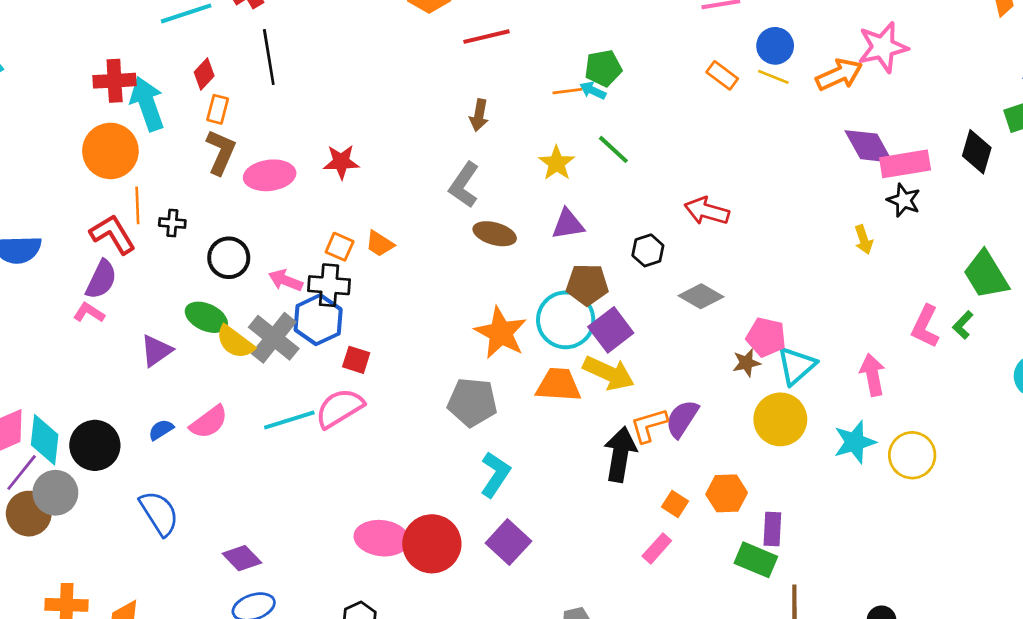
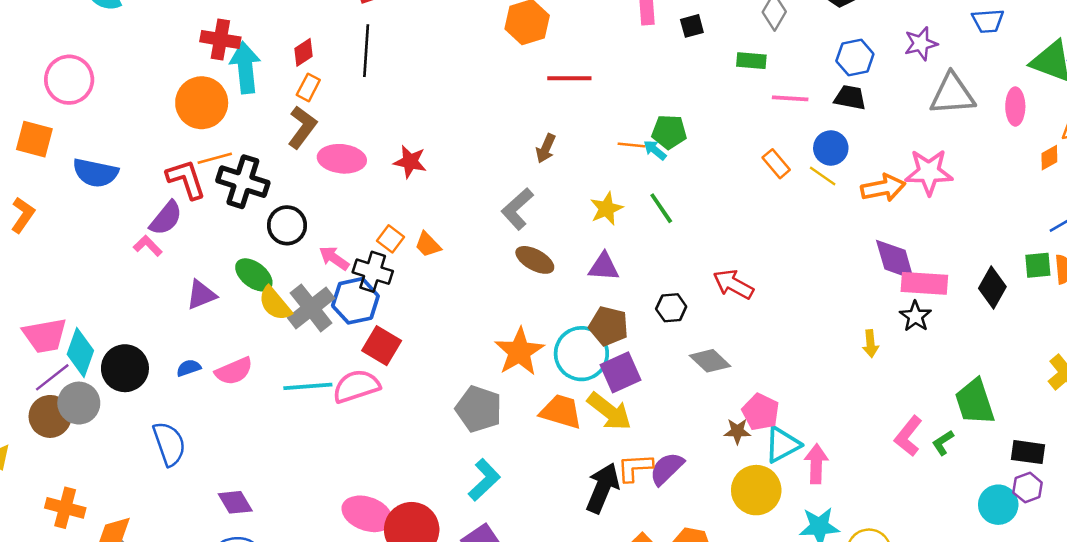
orange line: (137, 205) -> (215, 158), turned 64
black cross: (172, 223) -> (243, 182), size x2.0
red square: (356, 360) -> (382, 346), size x1.4
pink arrow: (872, 375) -> (816, 464), moved

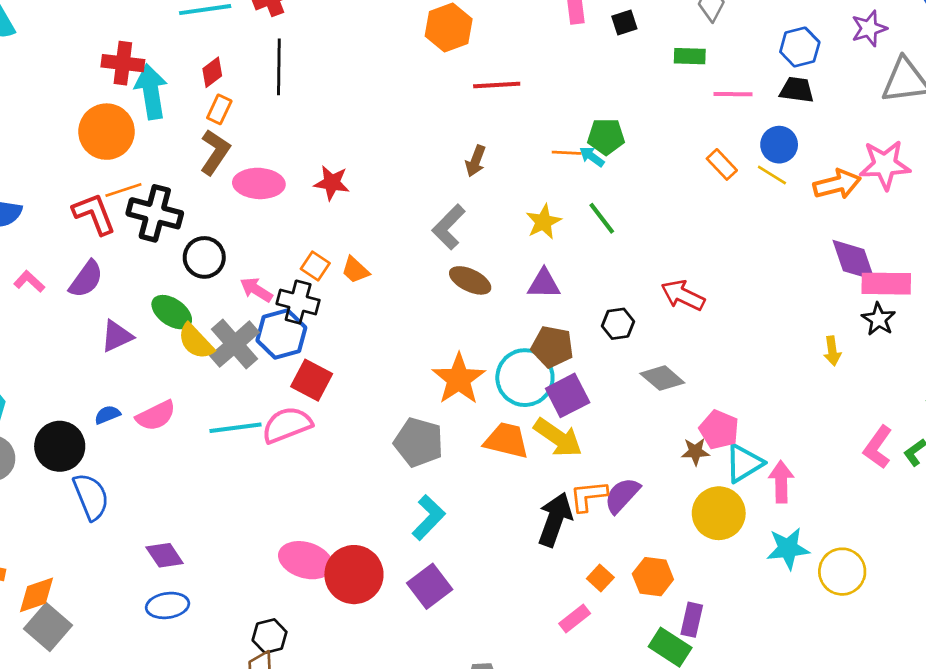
purple semicircle: (166, 218) -> (86, 279), moved
pink L-shape: (148, 246) -> (29, 281), moved
black circle: (125, 368) -> (60, 446), moved

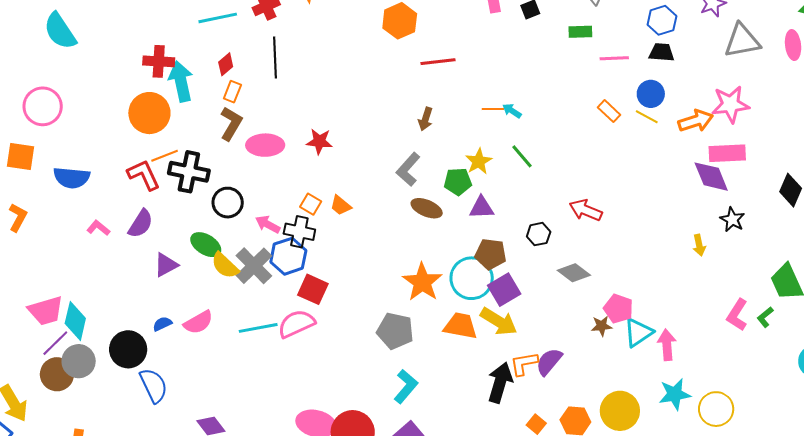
green pentagon: (606, 137) -> (458, 182), moved
pink rectangle: (886, 284) -> (727, 153), moved
yellow circle: (719, 513) -> (620, 411), moved

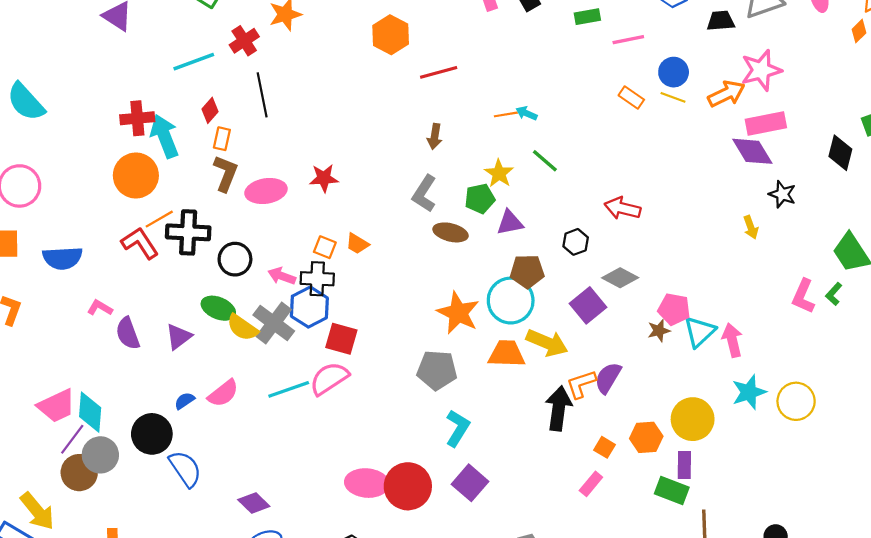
black trapezoid: (662, 52) -> (721, 21), moved
purple semicircle: (141, 224) -> (128, 333), moved, turned 136
purple square: (504, 290) -> (588, 305), moved

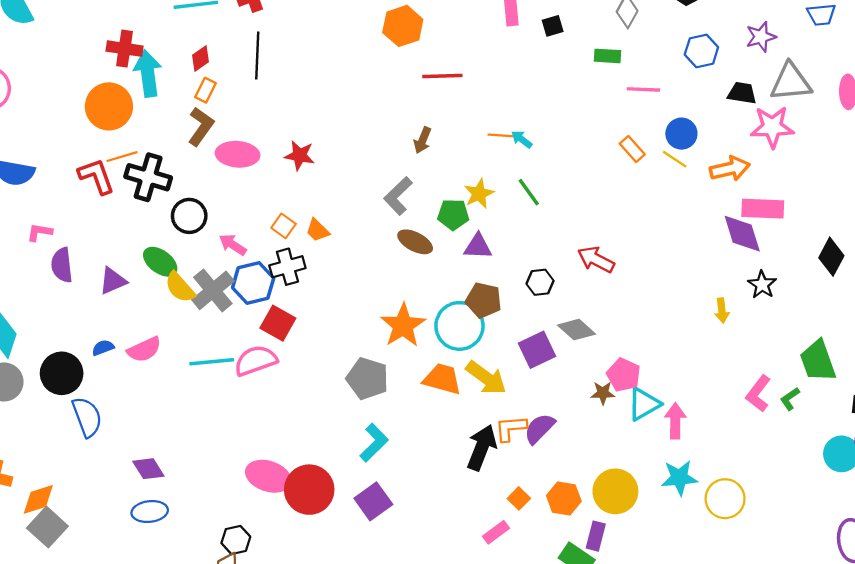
pink star: (761, 70) -> (772, 127), moved
black cross: (317, 279) -> (287, 267), moved, turned -32
pink L-shape: (100, 308) -> (40, 232), turned -35

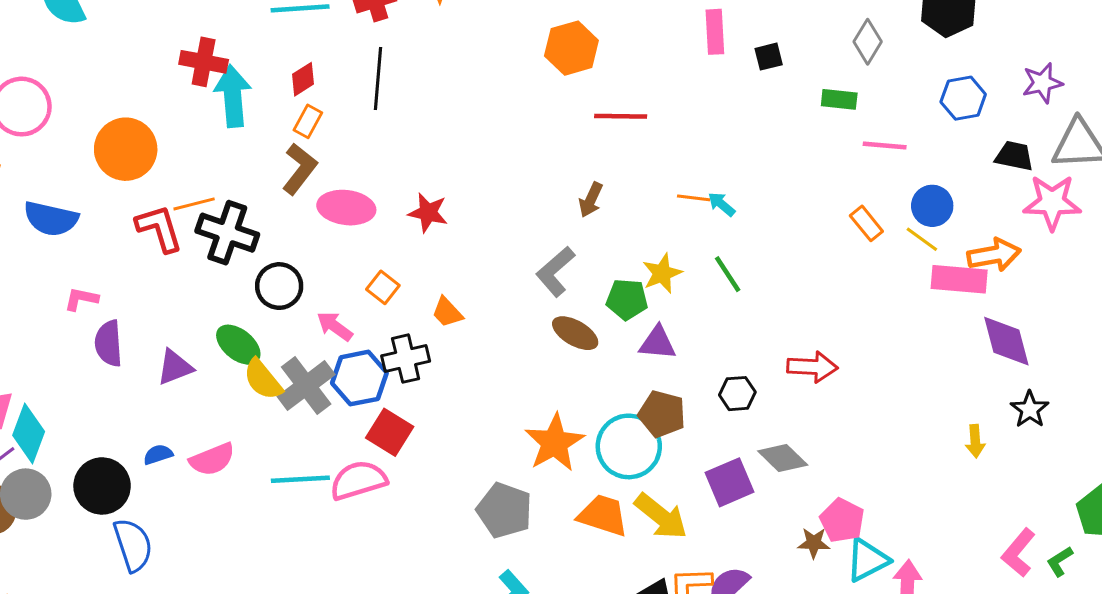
orange circle: (109, 106) -> (126, 149), moved
pink rectangle: (763, 209) -> (959, 279), moved
orange square: (284, 226) -> (383, 287), moved
red arrow: (596, 260) -> (812, 367), turned 153

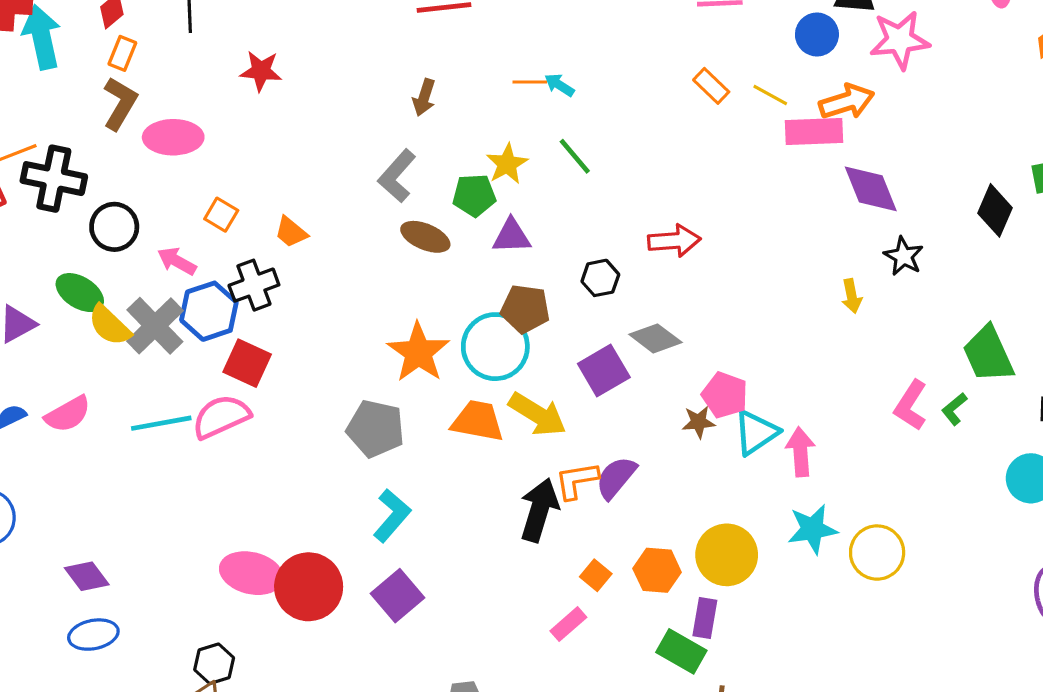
blue circle: (932, 206) -> (817, 34), moved
red star: (428, 213) -> (261, 71), moved

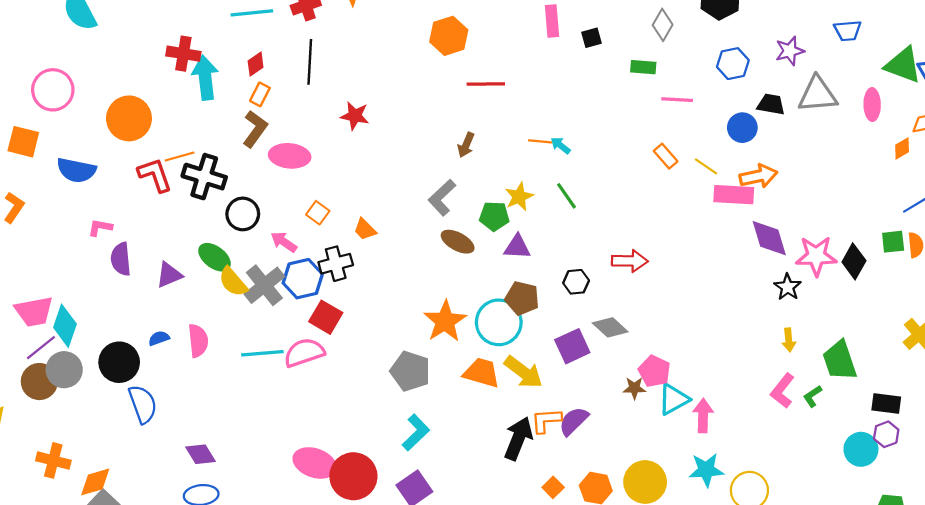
pink star: (900, 40) -> (816, 256), moved
yellow arrow: (852, 296) -> (789, 340), moved
pink semicircle: (68, 414) -> (198, 341), turned -72

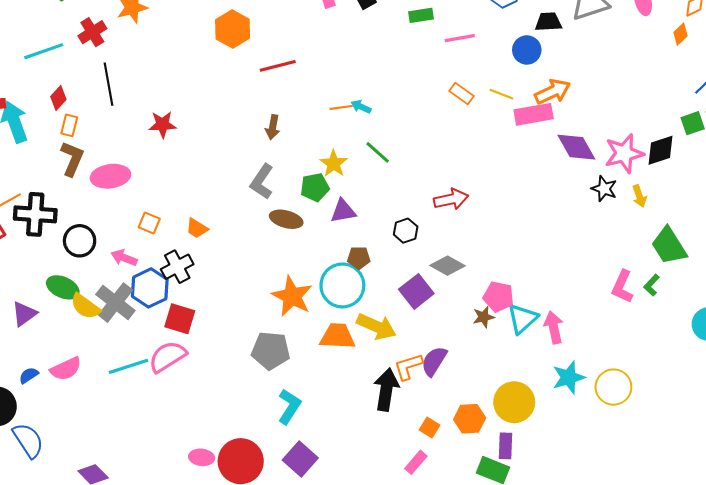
black diamond: (854, 261) -> (660, 150), turned 56
brown pentagon: (522, 298) -> (359, 258), size x0.7
yellow arrow: (789, 340) -> (639, 196), moved
pink semicircle: (198, 341) -> (66, 369), turned 84
pink ellipse: (315, 463) -> (202, 457), size x0.6

